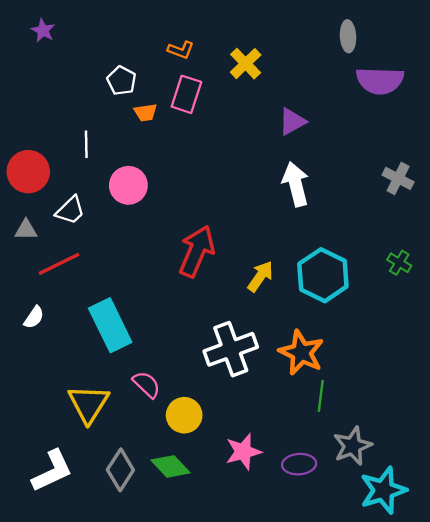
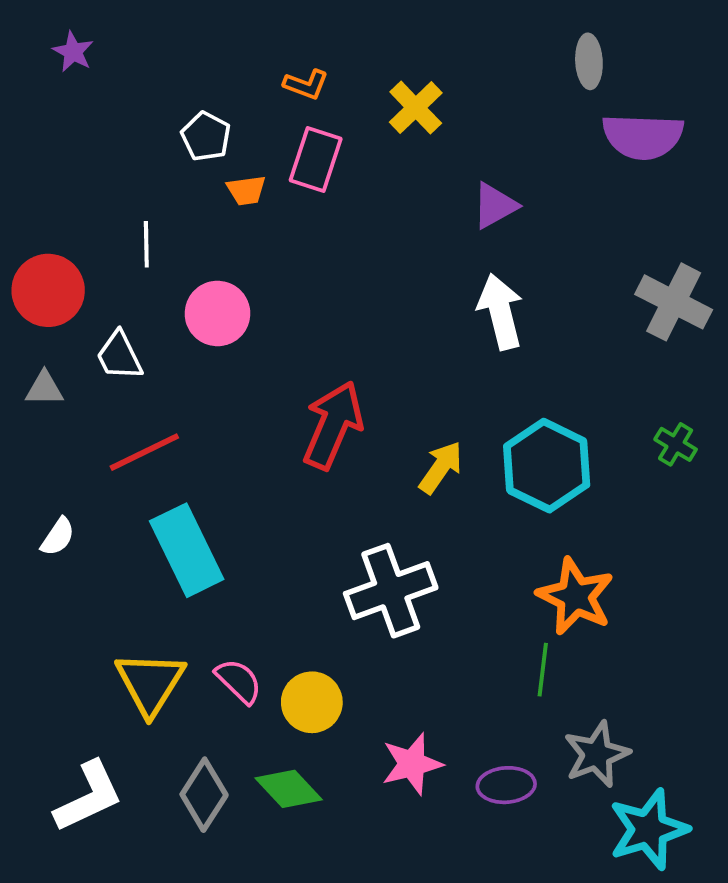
gray cross: (398, 178) -> (674, 302), size x1.4
white trapezoid: (70, 210) -> (119, 356), turned 108
red line: (59, 264) -> (144, 452), moved
orange star: (301, 353) -> (575, 596), moved
pink semicircle: (147, 384) -> (239, 681), moved

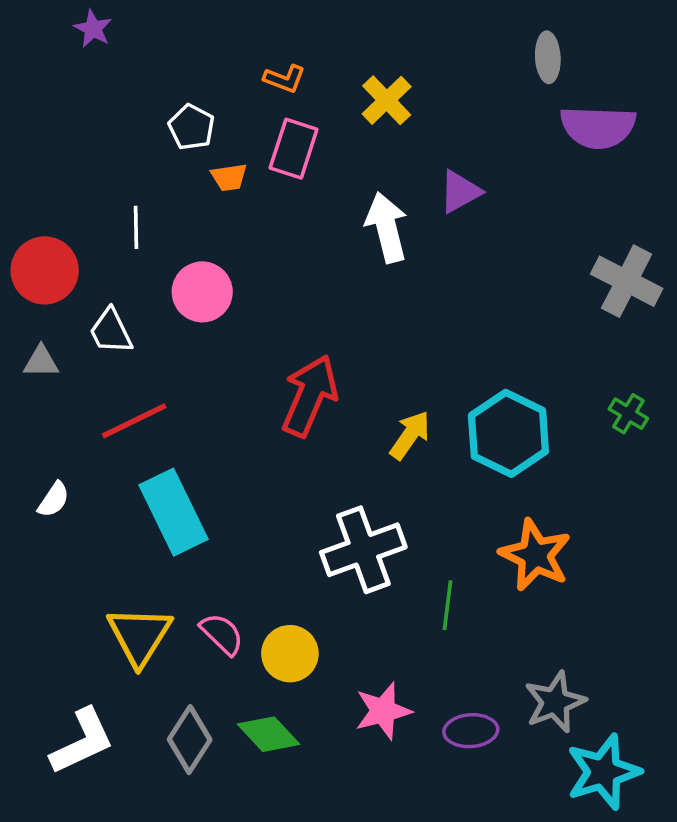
purple star: (73, 52) -> (93, 29), moved
white arrow: (500, 312) -> (387, 227), moved
green line: (543, 670) -> (448, 605), moved

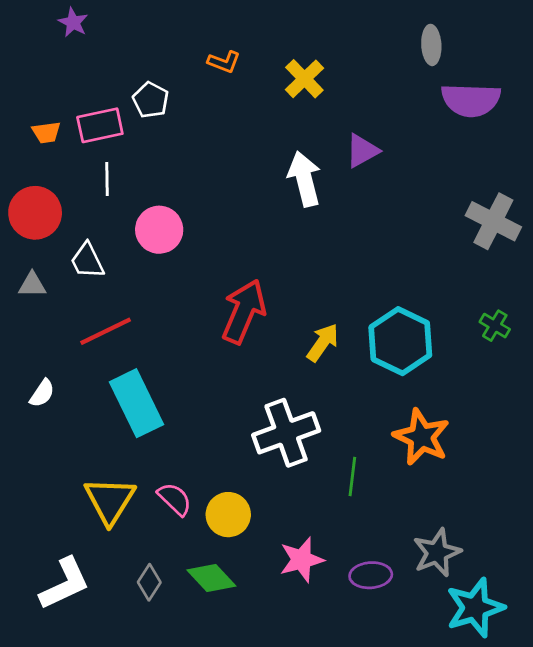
pink rectangle: (294, 149) -> (100, 125), moved, turned 60
orange trapezoid: (229, 177) -> (46, 132), moved
gray diamond: (190, 740) -> (149, 582), size x0.7

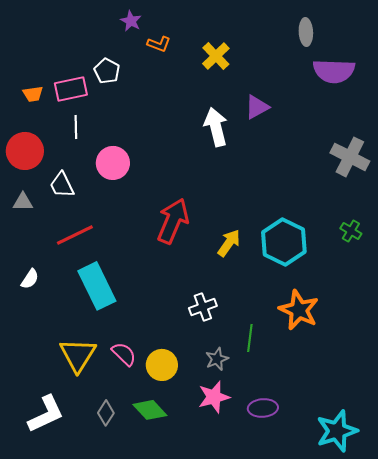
purple star: (73, 22) -> (131, 21), moved
white cross: (286, 433) -> (203, 307), size x0.6
gray star: (437, 553) -> (217, 359), moved, size x0.7

